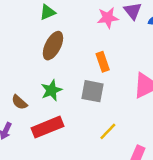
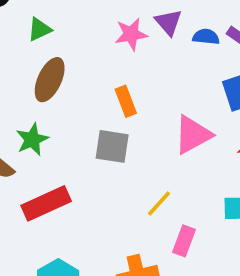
green star: (51, 90) -> (32, 139), moved
yellow line: (108, 131) -> (159, 204), moved

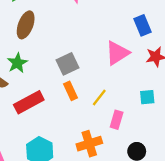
orange rectangle: (126, 101) -> (70, 91), moved
gray square: (112, 146) -> (68, 64), turned -30

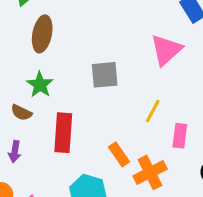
gray square: (68, 64) -> (105, 75), turned 30
orange rectangle: (70, 91) -> (119, 154), moved
red rectangle: (29, 102) -> (63, 133), turned -48

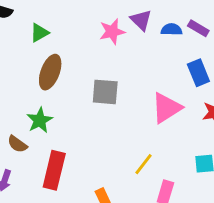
gray square: (105, 75) -> (105, 92), moved

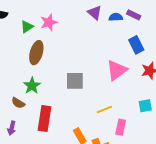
pink star: (112, 32) -> (49, 22), moved
gray square: (105, 92) -> (75, 81), moved
yellow line: (144, 164) -> (104, 109), turned 35

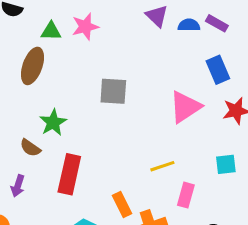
green triangle: (27, 27) -> (51, 31), turned 32
brown ellipse: (36, 53) -> (32, 66), moved
gray square: (75, 81) -> (113, 91), moved

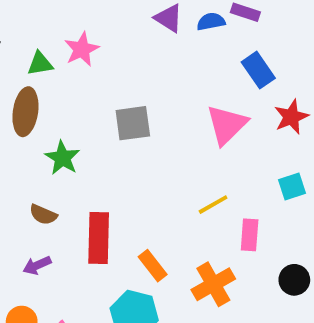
green star: (53, 123) -> (62, 158), moved
purple arrow: (18, 186) -> (37, 265), turned 60
orange rectangle: (122, 205) -> (153, 266), moved

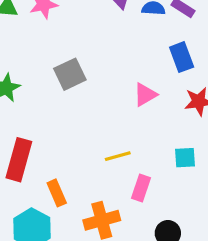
gray square: (133, 123) -> (70, 74), turned -32
pink triangle: (227, 125) -> (145, 95), size x0.7

